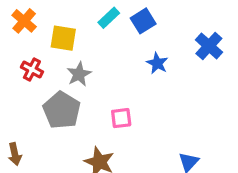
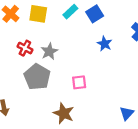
yellow square: (63, 38) -> (38, 14), moved
red cross: (32, 69) -> (25, 48), moved

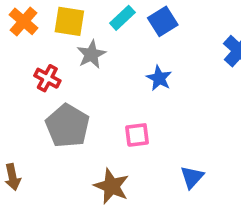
blue star: (105, 44) -> (159, 78), moved
gray star: (49, 51) -> (91, 54), moved
blue triangle: (127, 113) -> (192, 177), moved

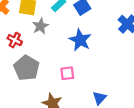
blue star: (159, 78) -> (80, 40), size x1.5

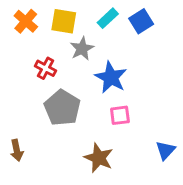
blue star: (80, 40) -> (111, 77), moved

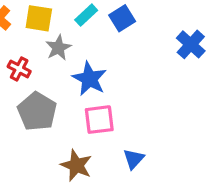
pink square: (120, 115) -> (99, 120), size x1.4
blue triangle: (165, 150) -> (134, 159), moved

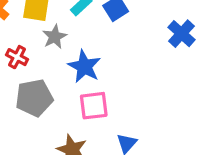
gray pentagon: (37, 111) -> (34, 98), turned 30

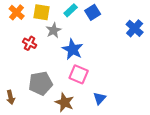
gray pentagon: (34, 98) -> (41, 83), moved
pink square: (94, 106) -> (79, 74), turned 30

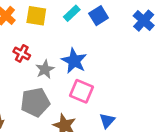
blue cross: (135, 28) -> (144, 21), moved
gray star: (54, 30) -> (45, 69), moved

